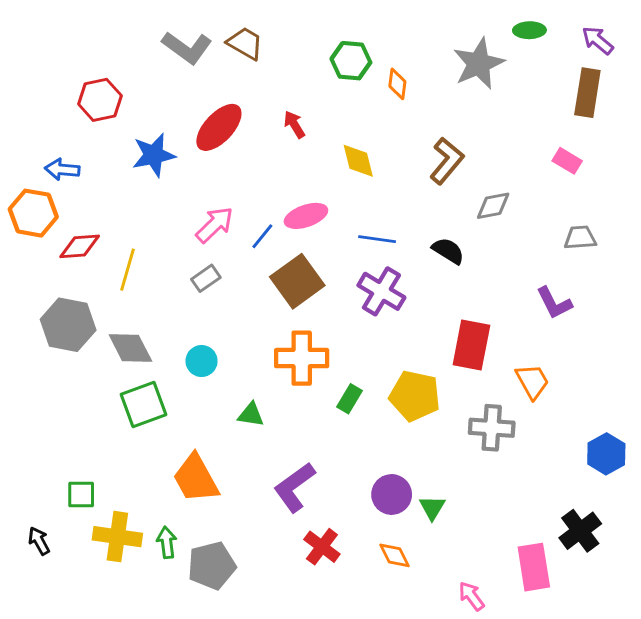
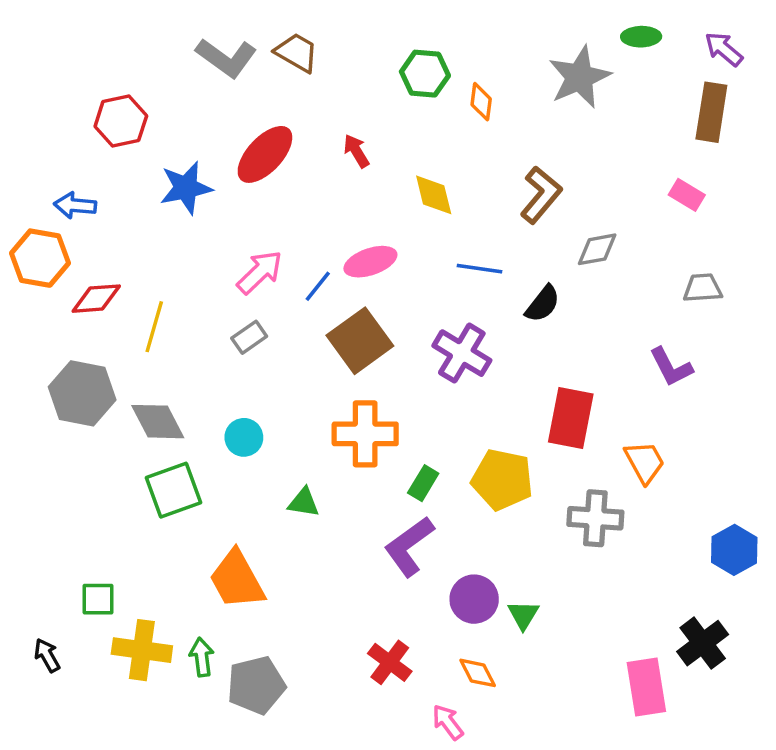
blue line: (377, 239) -> (479, 269), moved
black semicircle: (448, 251) -> (543, 304), turned 96
purple L-shape: (294, 487) -> (409, 546), moved
pink arrow: (471, 596) -> (448, 722), moved

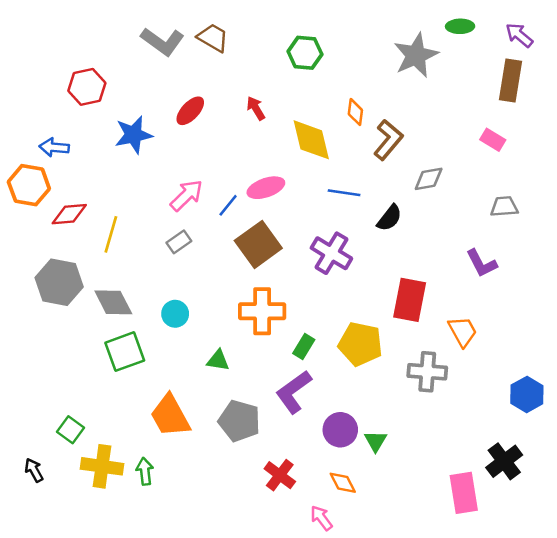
orange diamond: (481, 102) -> (355, 112), moved
red ellipse: (265, 154) -> (190, 111), size x0.7
yellow diamond: (434, 195) -> (311, 140), size x1.4
green square: (98, 599) -> (70, 430), turned 36
gray pentagon: (256, 685) -> (239, 421), moved, turned 30

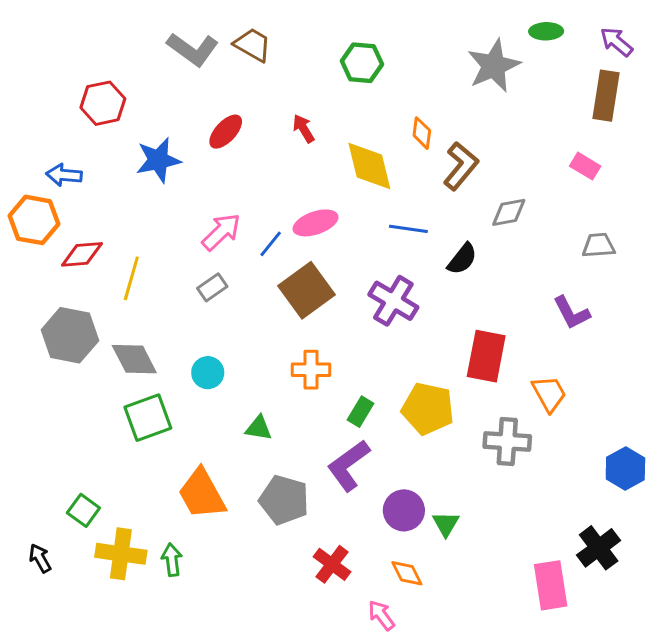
orange cross: (262, 311) -> (311, 370), size x0.7

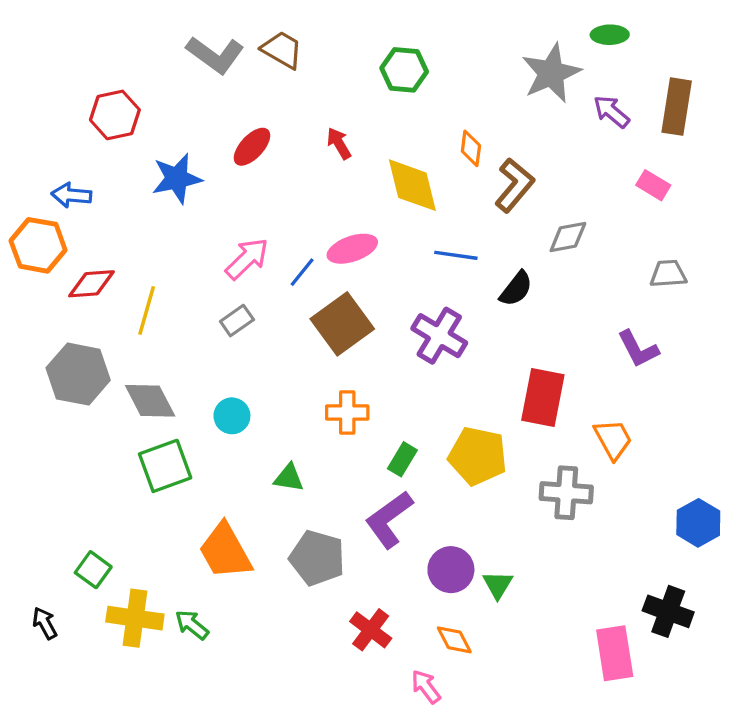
purple arrow: (616, 42) -> (611, 112), moved
black cross: (599, 548) -> (668, 611), turned -33
green arrow: (172, 560) -> (192, 625), turned -44

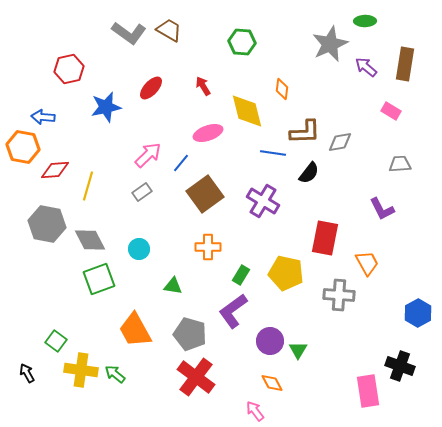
brown L-shape: (514, 185) -> (305, 132), moved, turned 48
pink ellipse: (352, 249) -> (208, 133), moved
red cross: (371, 630) -> (196, 377), moved, size x1.5

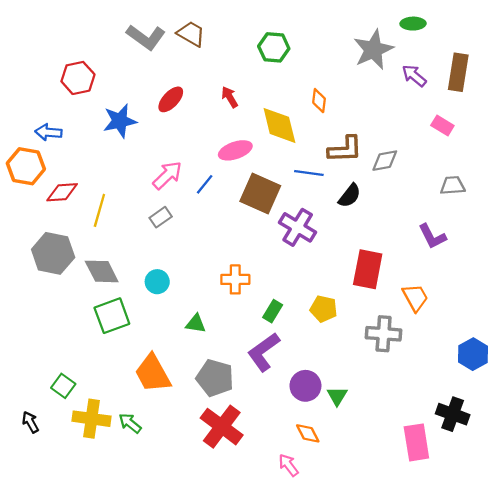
brown square: (205, 194) -> (260, 193), moved, turned -30
yellow pentagon: (286, 273) -> (324, 309), size x0.7

